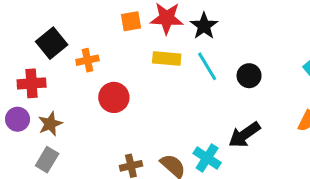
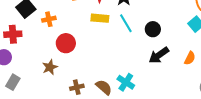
brown star: (50, 124) -> (50, 67), moved
black arrow: (244, 135) -> (159, 55), moved
gray rectangle: (47, 160) -> (13, 82), moved

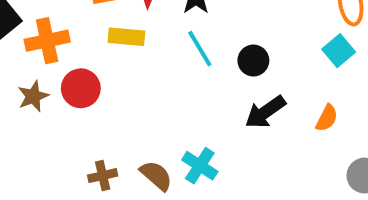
yellow rectangle: (100, 18) -> (126, 37), moved
orange cross: (49, 19) -> (47, 41), size x1.5
brown star: (50, 67) -> (33, 96), moved

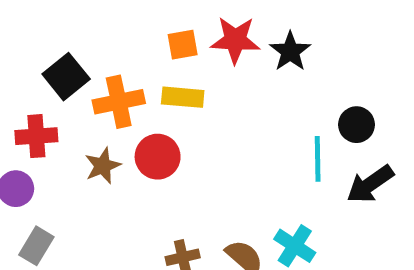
yellow rectangle: (126, 37) -> (183, 97), moved
cyan line: (200, 49) -> (318, 159), moved, turned 30

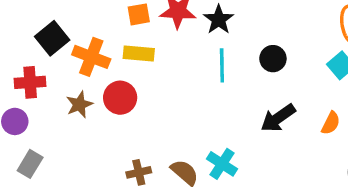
orange cross: (119, 102) -> (91, 57), turned 33
black circle: (357, 125) -> (273, 59), moved
cyan line: (318, 159) -> (222, 65), moved

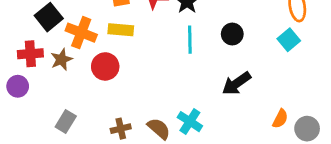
brown star: (79, 104) -> (61, 59), moved
orange semicircle: (331, 123) -> (280, 119), moved
gray rectangle: (30, 164) -> (66, 122), moved

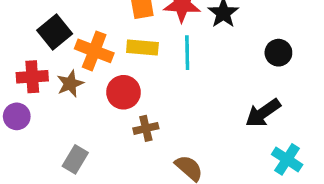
cyan line: (190, 40) -> (187, 53), moved
black arrow: (236, 83) -> (263, 113), moved
cyan cross: (190, 122) -> (287, 159), moved
brown cross: (121, 129) -> (146, 128), moved

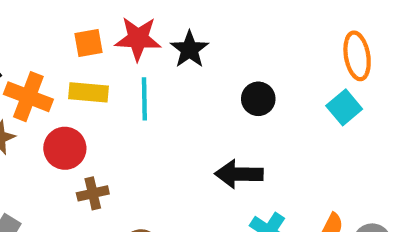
black arrow: (263, 113) -> (239, 174), turned 36

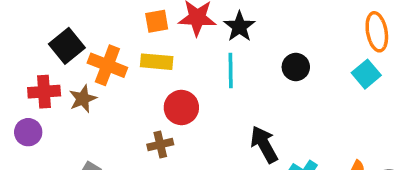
cyan line: (144, 99) -> (231, 71), moved
red circle: (65, 148) -> (181, 108), moved
black arrow: (239, 174) -> (264, 144), moved, turned 60

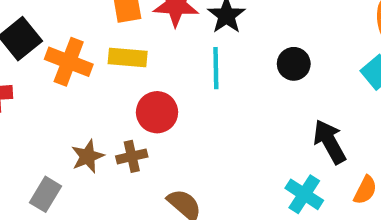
brown star: (83, 99) -> (88, 156), moved
black arrow: (264, 144) -> (329, 142), moved

